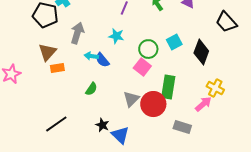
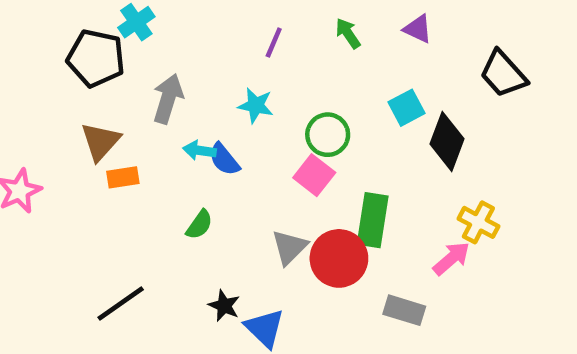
cyan square: (174, 42) -> (406, 108), moved

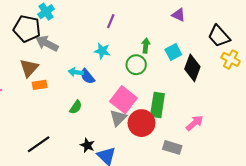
green arrow: (348, 33) -> (146, 46), moved, turned 40
gray arrow: (168, 99) -> (47, 43), moved, turned -80
pink square: (314, 175) -> (123, 100), moved, size x1.4
yellow cross: (478, 222) -> (231, 59), moved

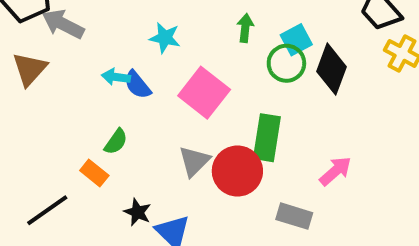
green circle: (136, 65) -> (286, 63), moved
orange rectangle: (40, 85) -> (94, 173), moved, turned 48
pink square: (123, 100) -> (204, 93), moved

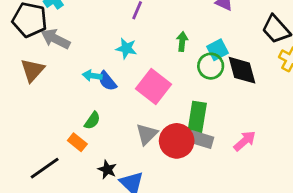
black diamond: (331, 69) -> (242, 70), turned -36
gray rectangle: (294, 216) -> (201, 140), moved

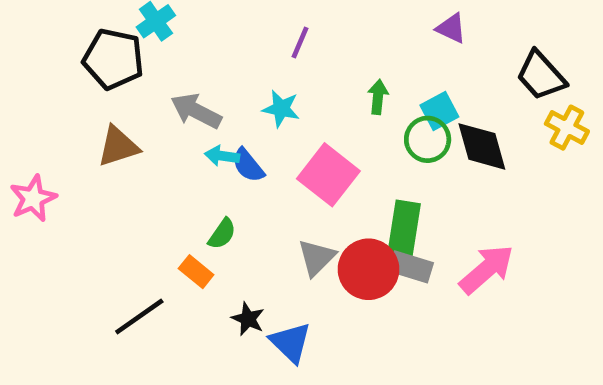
gray arrow: (56, 39) -> (196, 111), moved
brown triangle: (32, 70) -> (118, 146), turned 30
pink arrow: (245, 141) -> (487, 269), size x1.4

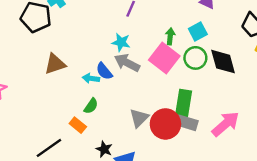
gray arrow: (196, 111) -> (127, 63), moved
cyan square: (439, 111) -> (198, 32), moved
brown triangle: (118, 146) -> (55, 64), moved
cyan arrow: (222, 156) -> (91, 78), moved
pink square: (328, 175) -> (164, 58), moved

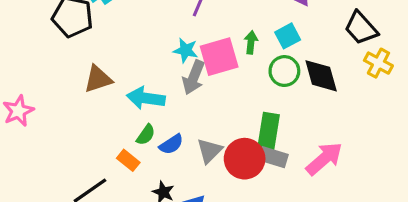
pink square: (164, 58) -> (219, 57), moved, turned 36
gray arrow: (127, 63) -> (194, 77), turned -95
blue semicircle: (104, 71) -> (171, 144), moved, turned -84
cyan arrow: (91, 78) -> (146, 98), size x1.6

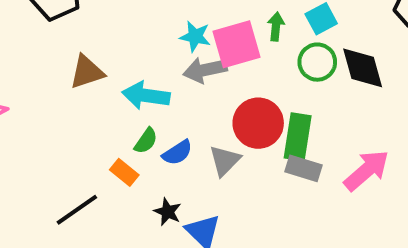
gray arrow: (194, 77) -> (205, 70), turned 56
red circle: (245, 159) -> (258, 123), moved

